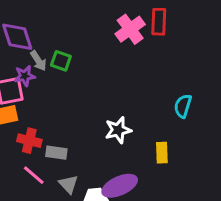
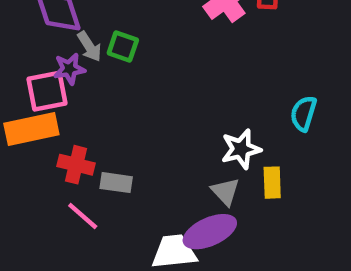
white star: (118, 130) -> (241, 149), moved
gray triangle: (68, 184) -> (225, 191), moved

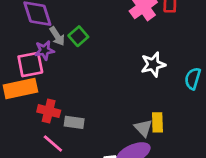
green square: (123, 47) -> (78, 36), turned 30
white star: (241, 149) -> (153, 64), moved
yellow rectangle: (272, 183) -> (157, 122), moved

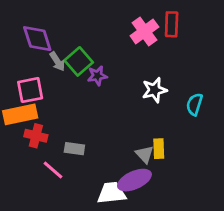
green square: (78, 36) -> (79, 61), size x1.4
purple star: (44, 50) -> (97, 76), moved
red cross: (49, 111) -> (36, 136), moved

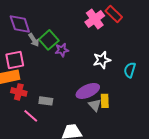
red rectangle: (172, 24) -> (114, 14), turned -48
purple ellipse: (134, 180) -> (88, 91), moved

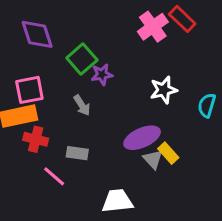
gray arrow: (34, 40) -> (82, 105), moved
yellow rectangle: (105, 101) -> (168, 153), turned -40

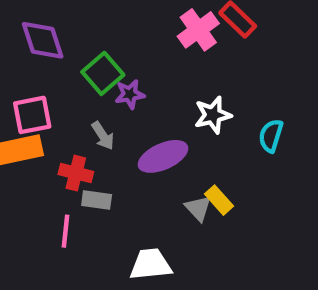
purple ellipse: (142, 138) -> (163, 156), moved
red cross: (36, 139) -> (76, 173), moved
pink line: (54, 176) -> (65, 231), turned 55

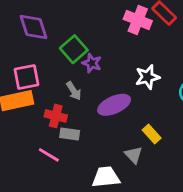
pink cross: (198, 30) -> (138, 20), turned -32
purple star: (130, 94) -> (92, 63), turned 30
gray triangle: (198, 208) -> (134, 155), moved
pink line: (65, 231) -> (49, 155), turned -65

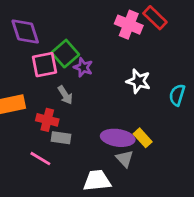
pink square: (27, 77) -> (45, 65), moved
white star: (147, 77) -> (138, 81), turned 30
purple ellipse: (114, 105) -> (118, 138), moved, turned 32

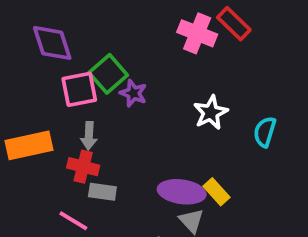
white star: (138, 81) -> (211, 113), turned 30
gray arrow: (65, 95) -> (89, 136), moved, turned 36

